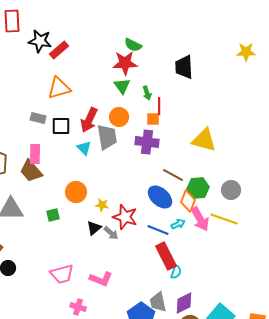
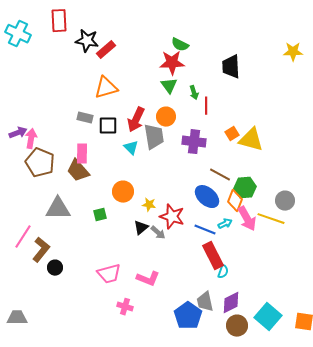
orange square: (153, 119) -> (232, 134), moved, turned -32
gray circle: (231, 190) -> (285, 201), moved

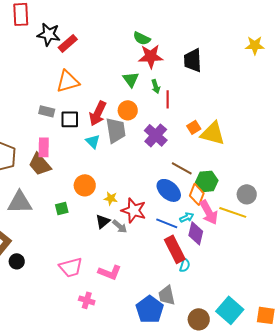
red star: (172, 63) -> (151, 56), moved
purple cross: (194, 142) -> (156, 135), turned 35
purple diamond: (231, 303) -> (196, 233), moved, turned -50

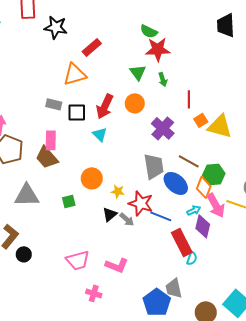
red rectangle: (68, 43) -> (92, 47), moved
black trapezoid: (193, 60) -> (226, 25), moved
red line: (168, 99) -> (189, 99), moved
gray trapezoid: (116, 130) -> (154, 166), moved
blue line: (167, 223) -> (161, 216), moved

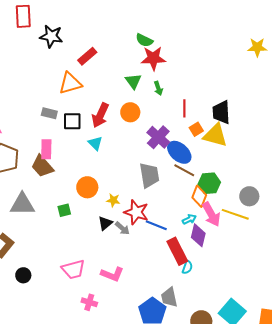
black trapezoid: (226, 25) -> (221, 112), moved
blue ellipse: (176, 183) -> (179, 152), moved
black circle: (24, 254) -> (23, 275), moved

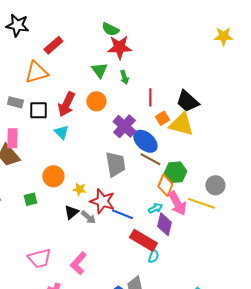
black trapezoid: (221, 112) -> (187, 101), turned -45
red rectangle: (177, 251) -> (143, 240), turned -32
pink L-shape: (112, 274) -> (78, 263), turned 110

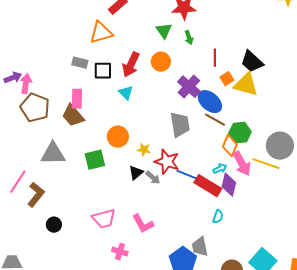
gray circle: (215, 185) -> (280, 146), size x1.4
green square: (30, 199) -> (95, 160), size x1.5
red rectangle: (143, 240) -> (208, 186), moved
pink L-shape: (78, 263) -> (143, 224), turned -70

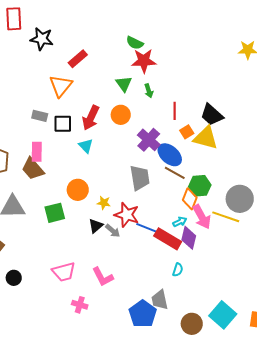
orange triangle: (101, 33) -> (61, 86), turned -35

